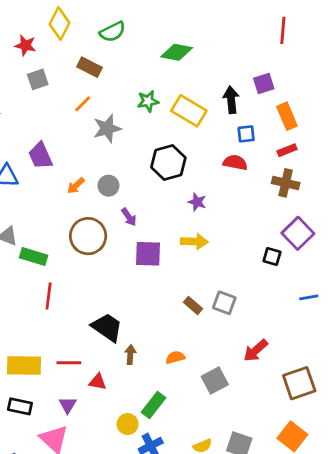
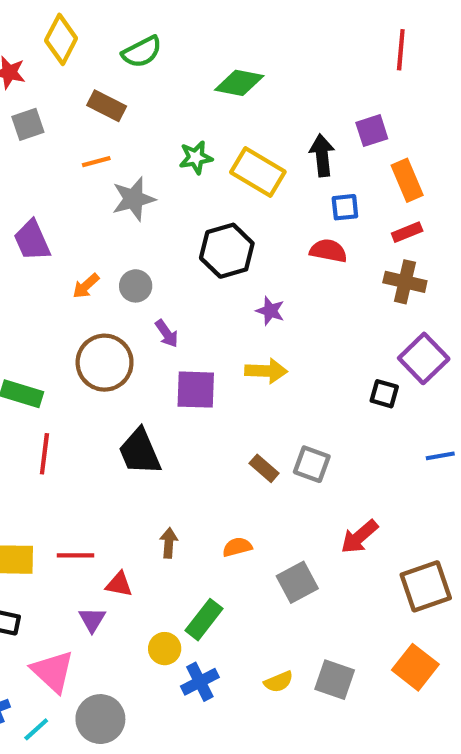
orange line: (83, 104) -> (96, 162), turned 30
black trapezoid: (107, 327) -> (140, 452), moved, turned -148
purple triangle: (68, 405) -> (92, 620), moved

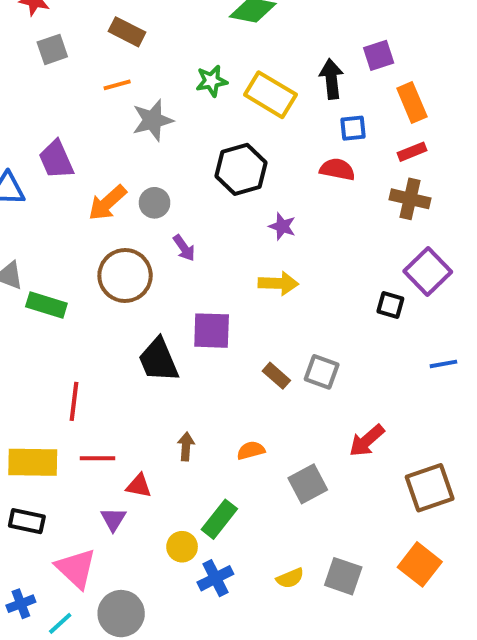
orange arrow: (86, 286) -> (107, 203), size x1.5
purple square: (196, 390) -> (212, 331), moved
red line: (44, 454) -> (74, 401), moved

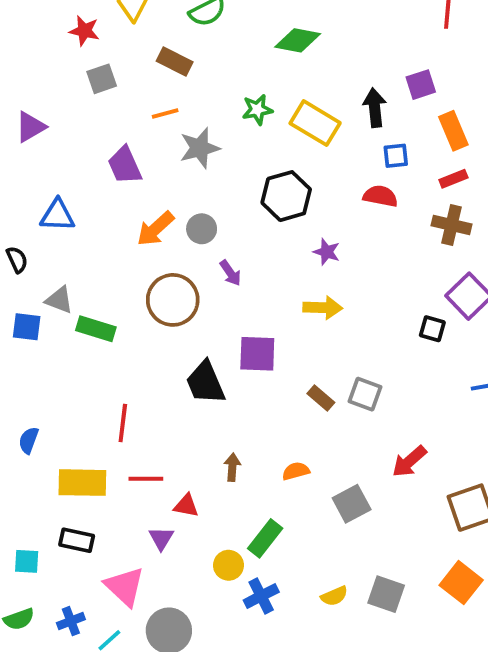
purple trapezoid: (56, 160) -> (125, 165), moved

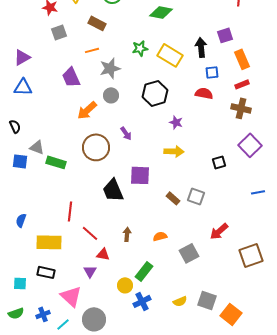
blue triangle: (57, 215) -> (23, 87), moved
gray circle: (202, 229) -> (111, 95), moved
black square: (432, 329) -> (219, 162), moved, turned -32
red line: (146, 479) -> (90, 233), moved, turned 42
orange square: (461, 583) -> (231, 314), moved

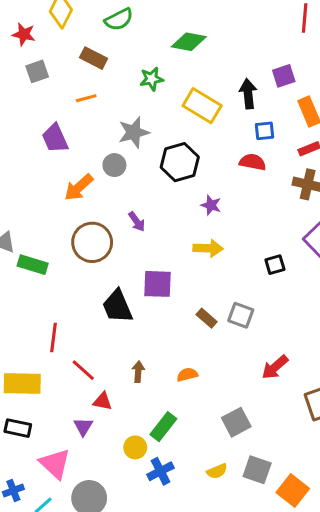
green star: (140, 48) -> (152, 79), moved
gray star: (110, 68) -> (134, 132), moved
gray square: (189, 253) -> (236, 422), moved

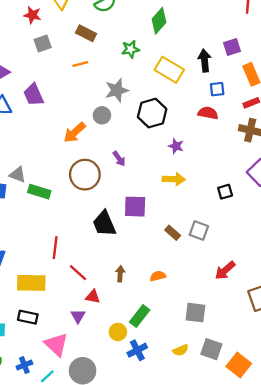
green diamond: (189, 42) -> (159, 21), turned -60
purple trapezoid: (55, 138) -> (34, 95), moved
gray square: (236, 422) -> (195, 313), turned 35

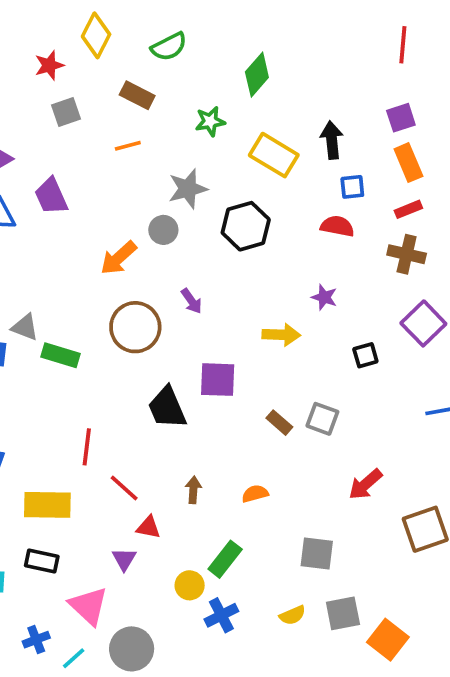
red star: (32, 15) -> (49, 65), turned -30
purple square: (232, 47) -> (401, 118), moved
purple star: (176, 146) -> (324, 297), moved
gray square: (211, 349) -> (343, 613), turned -30

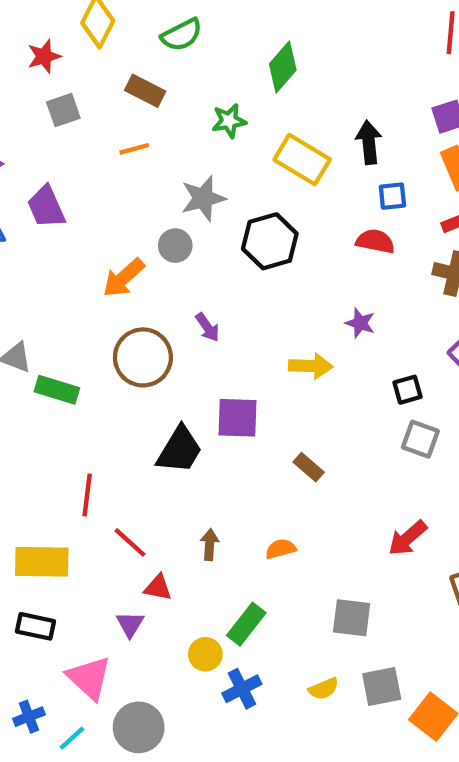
black trapezoid: (167, 408) -> (180, 450), turned -126
gray square: (322, 419) -> (420, 439), moved

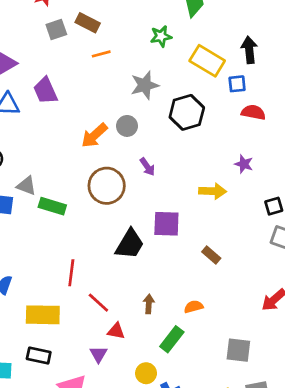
brown rectangle: (145, 91) -> (88, 23), moved
blue square: (392, 196) -> (237, 84), moved
gray circle: (175, 246) -> (127, 126), moved
green rectangle: (246, 624) -> (172, 339), moved

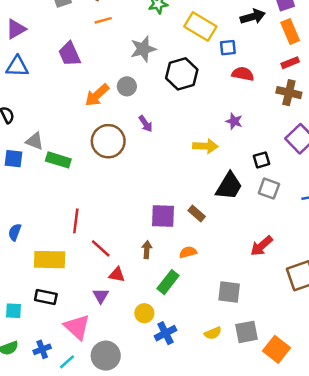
black arrow: (249, 50) -> (253, 17), moved, turned 80
purple trapezoid: (45, 91) -> (70, 54), moved
purple square: (166, 224) -> (163, 216), moved
black trapezoid: (130, 244) -> (229, 186), moved
brown rectangle: (211, 255) -> (197, 213), moved

